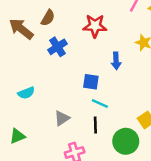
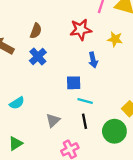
brown semicircle: (48, 18) -> (36, 31), moved
red star: (95, 26) -> (81, 30), moved

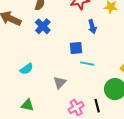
black line: (84, 121) -> (97, 106), moved
green triangle: (16, 143) -> (27, 105), turned 48

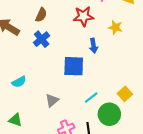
blue square: (76, 48) -> (74, 66), size x1.5
cyan line: (87, 64) -> (91, 98), moved, turned -56

